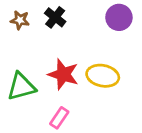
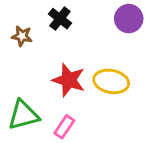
brown star: (20, 20) -> (22, 36), moved
green triangle: (21, 87) -> (23, 115), moved

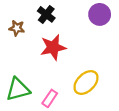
red star: (69, 80) -> (53, 47), moved, turned -30
yellow ellipse: (111, 81) -> (86, 83), moved, turned -55

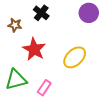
red star: (53, 47) -> (34, 49), moved, turned -30
yellow ellipse: (86, 83) -> (75, 57), moved

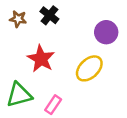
purple circle: (89, 13) -> (106, 32), moved
brown star: (15, 25) -> (18, 19), moved

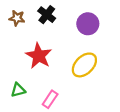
purple circle: (106, 32) -> (88, 24), moved
green triangle: (19, 95) -> (18, 90), size x0.6

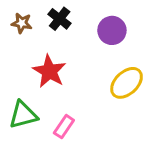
yellow ellipse: (84, 65) -> (127, 83), moved
green triangle: (18, 90) -> (23, 115), size x1.5

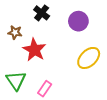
brown star: (22, 23) -> (15, 32), moved
green triangle: (23, 115) -> (16, 81), turned -50

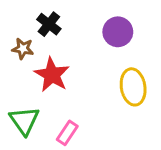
black cross: (42, 13) -> (49, 24), moved
yellow ellipse: (89, 58) -> (133, 87), turned -55

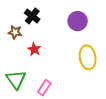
red star: (52, 75) -> (34, 49), size x0.6

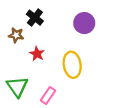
yellow ellipse: (88, 57) -> (72, 65), moved

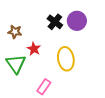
black cross: (35, 18) -> (55, 22), moved
green triangle: (17, 87) -> (16, 64), moved

